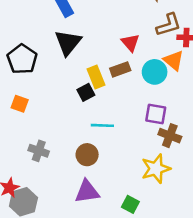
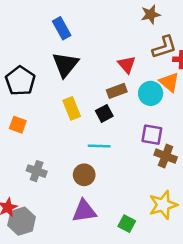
yellow rectangle: (96, 77) -> (72, 108), moved
black square: (86, 92) -> (104, 113), moved
yellow star: (156, 169) -> (163, 205), moved

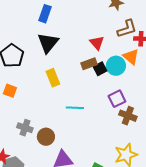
blue rectangle: (62, 28) -> (45, 14), turned 48
black square: (104, 113) -> (100, 69), moved
purple square: (152, 135) -> (117, 99), turned -36
brown circle: (84, 175) -> (46, 137), moved

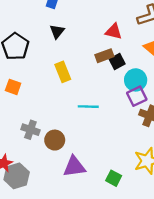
black triangle: (48, 43) -> (57, 31), size x0.6
red triangle: (97, 43) -> (114, 31), turned -35
cyan circle: (116, 66) -> (136, 80), moved

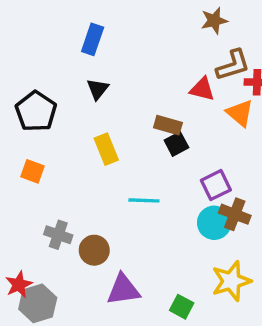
red triangle: (114, 31) -> (202, 89), moved
brown rectangle: (104, 56) -> (168, 125), turned 36
black square: (117, 61) -> (176, 144), moved
cyan circle: (136, 80) -> (214, 223), moved

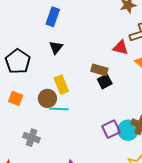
purple square: (216, 185) -> (111, 129), moved
cyan line: (144, 200) -> (59, 109), moved
brown circle: (94, 250) -> (47, 98), moved

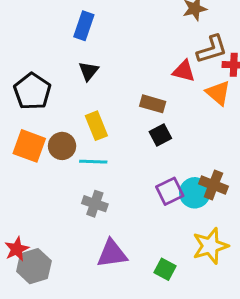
black square: (105, 81) -> (160, 135), moved
orange square: (16, 98) -> (29, 146), size x1.5
brown circle: (47, 98) -> (62, 146), moved
gray cross: (32, 138) -> (95, 204), moved

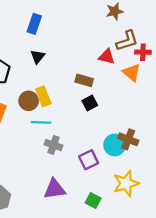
brown circle: (62, 146) -> (29, 101), moved
purple square: (170, 191) -> (89, 160), moved
gray cross: (95, 204) -> (53, 145), moved

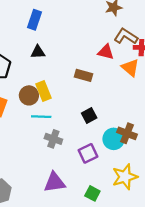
brown L-shape: (127, 41) -> (126, 36), turned -130
black triangle: (38, 57) -> (38, 52), turned 48
black square: (90, 103) -> (89, 115), moved

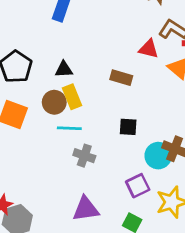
black triangle: (38, 52) -> (64, 69), moved
black square: (89, 115) -> (128, 127), turned 32
purple square: (88, 153) -> (138, 186), moved

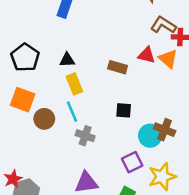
red triangle: (149, 49) -> (146, 55), moved
brown circle: (54, 102) -> (44, 119), moved
cyan line: (69, 128) -> (72, 112), turned 65

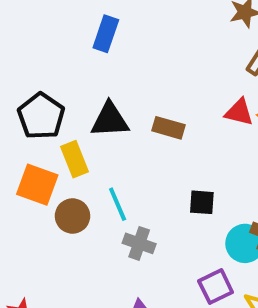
black triangle: (67, 60) -> (110, 120), size x1.5
brown rectangle: (118, 67) -> (169, 128), moved
yellow rectangle: (74, 84) -> (74, 159), moved

